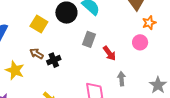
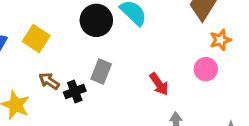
yellow square: (39, 24) -> (36, 39), moved
gray rectangle: (89, 39) -> (101, 71), moved

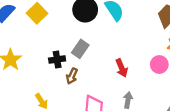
brown arrow: (49, 81) -> (72, 76), moved, turned -112

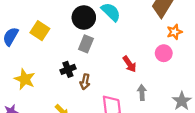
gray rectangle: (80, 49) -> (86, 44), moved

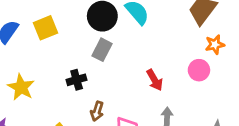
yellow square: (40, 31) -> (46, 28), turned 30
brown arrow: (85, 82) -> (97, 111), moved

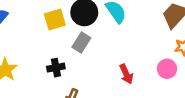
yellow square: (46, 28) -> (55, 20), moved

